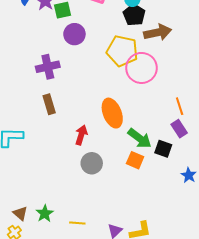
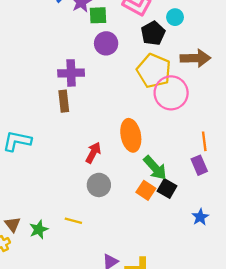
black pentagon: (134, 15) -> (153, 33), moved
brown rectangle: (49, 104) -> (64, 101), moved
black square: (163, 149) -> (167, 188), moved
yellow line: (77, 223) -> (73, 221), moved

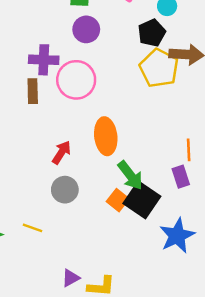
black pentagon: (153, 33) -> (152, 33), moved
yellow pentagon: (154, 71) -> (159, 68), moved
pink circle: (171, 93) -> (76, 80), moved
black square: (167, 188) -> (142, 200), size x1.6
blue star: (200, 217) -> (177, 236), size x1.8

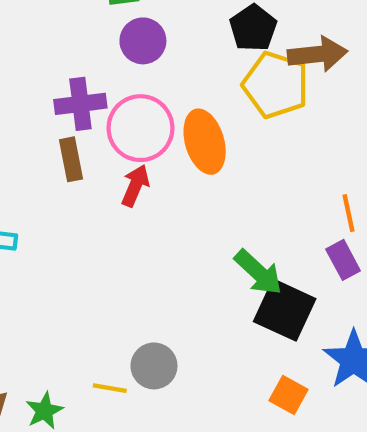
orange ellipse: (106, 136) -> (205, 142), moved
red arrow: (62, 152) -> (135, 186), moved
gray circle: (65, 190) -> (154, 366), moved
orange square: (118, 200) -> (289, 395), moved

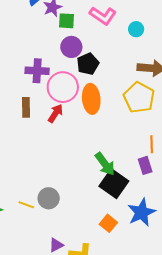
black pentagon: (253, 28) -> (88, 64), moved
yellow pentagon: (276, 85) -> (139, 98), moved
brown rectangle: (71, 159) -> (26, 107), moved

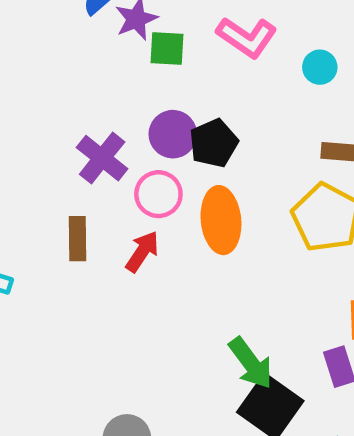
purple circle: (71, 47) -> (173, 134), moved
purple cross: (37, 71) -> (102, 158), turned 35
pink circle: (63, 87) -> (158, 194), size x0.7

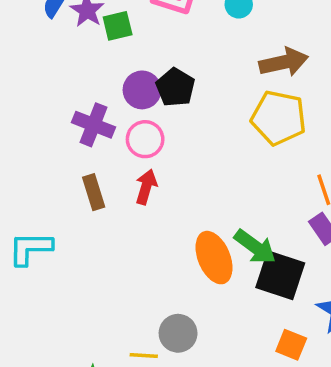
orange ellipse: (221, 220) -> (214, 258), moved

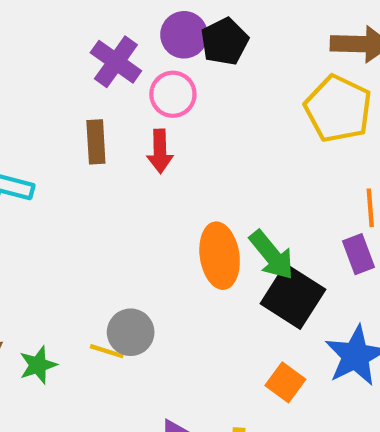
red arrow: (146, 187) -> (160, 151), turned 148
gray circle: (178, 333) -> (131, 332), moved

